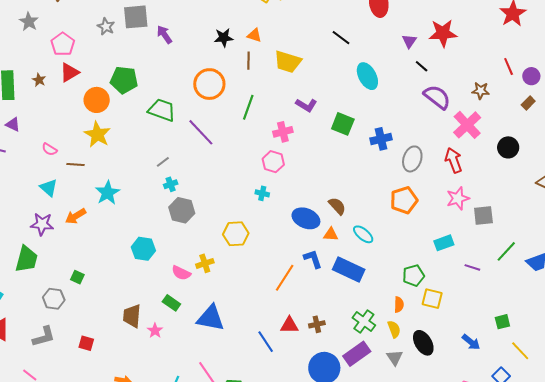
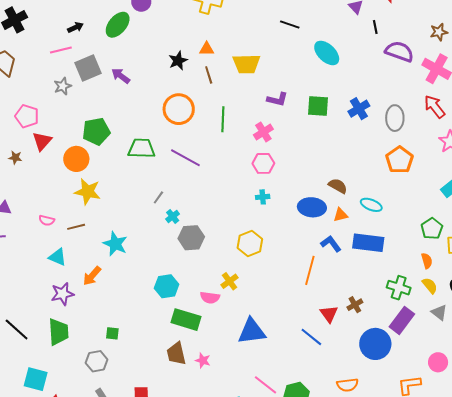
gray star: (106, 27) -> (63, 86), turned -30
black line: (422, 66) -> (375, 27), turned 56
green rectangle: (171, 303) -> (186, 320), moved, size x1.6
red triangle: (289, 325) -> (329, 314), turned -48

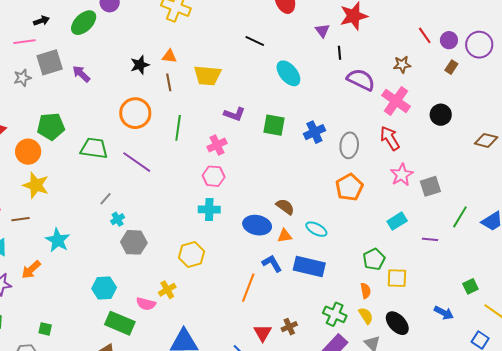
cyan cross: (263, 197) -> (209, 210), size x1.5

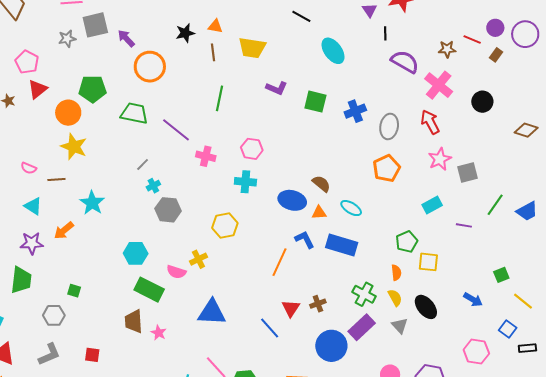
red line: (425, 35) -> (472, 40), moved, turned -36
orange circle: (135, 113) -> (150, 67), moved
pink cross: (217, 145) -> (206, 156), moved, turned 36

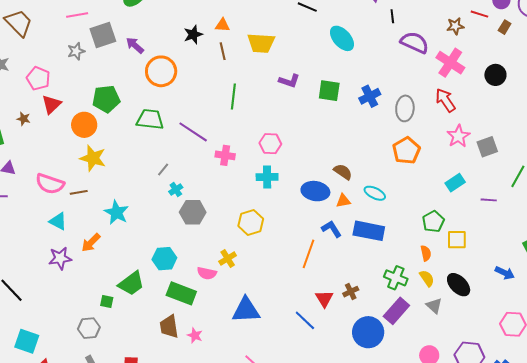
pink semicircle: (29, 168) -> (50, 184), size x1.8
green trapezoid: (21, 280) -> (131, 283), moved, turned 52

